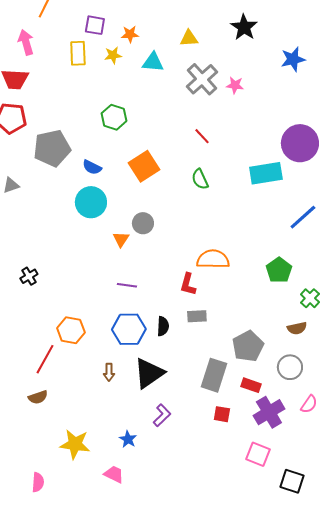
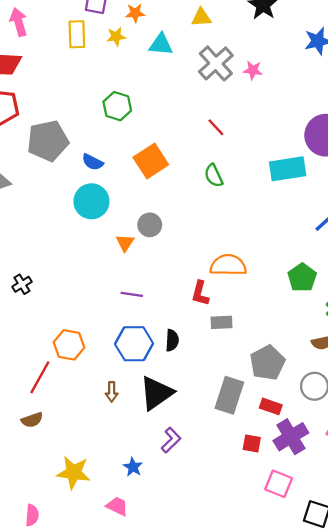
gray rectangle: (197, 316) -> (221, 322), moved
red square: (222, 414) -> (252, 443), moved

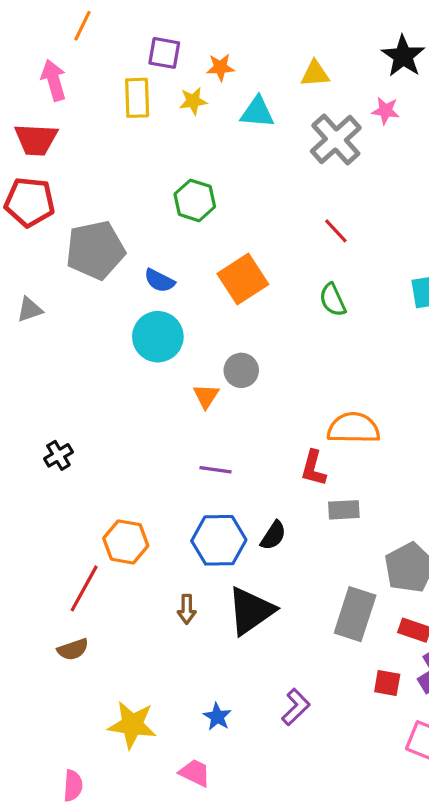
pink star: (253, 70) -> (386, 111), moved
black semicircle: (172, 340) -> (273, 536), turned 30
purple L-shape: (171, 440) -> (296, 707), moved

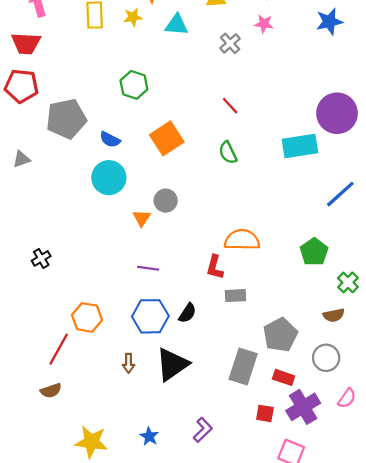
gray cross: (336, 139) -> (230, 43), size x0.6

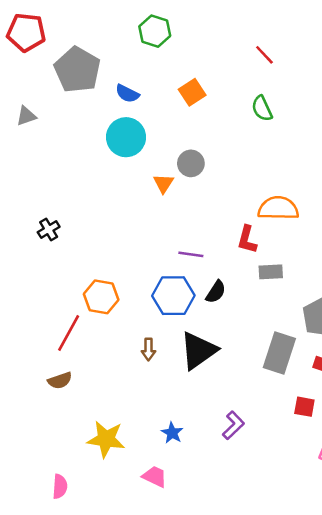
gray pentagon: (66, 119) -> (77, 70), turned -30
orange square: (167, 138) -> (192, 92), size x0.7
purple line: (148, 268) -> (191, 254), moved

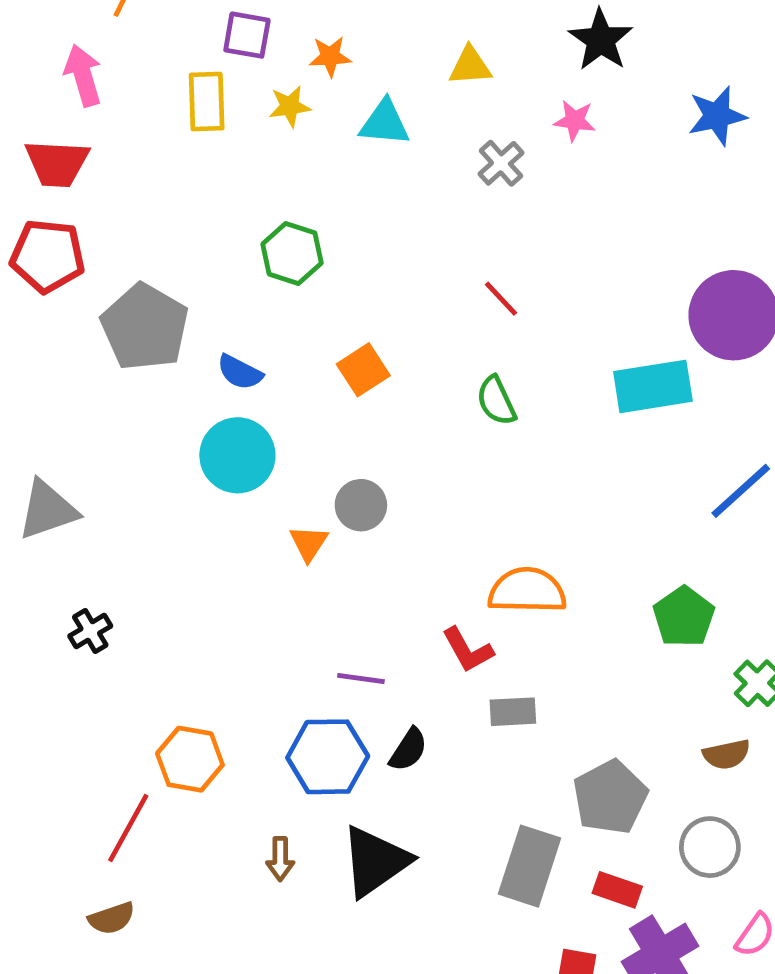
gray triangle: (26, 116) -> (48, 510), moved, size x1.6
red L-shape: (247, 239) -> (468, 650), turned -44

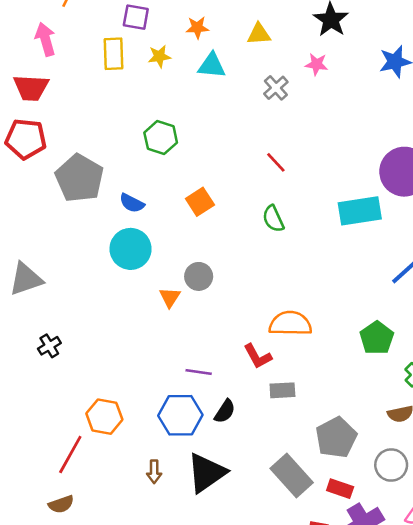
orange star: (330, 56) -> (197, 28), moved
gray rectangle: (529, 866) -> (292, 475), turned -60

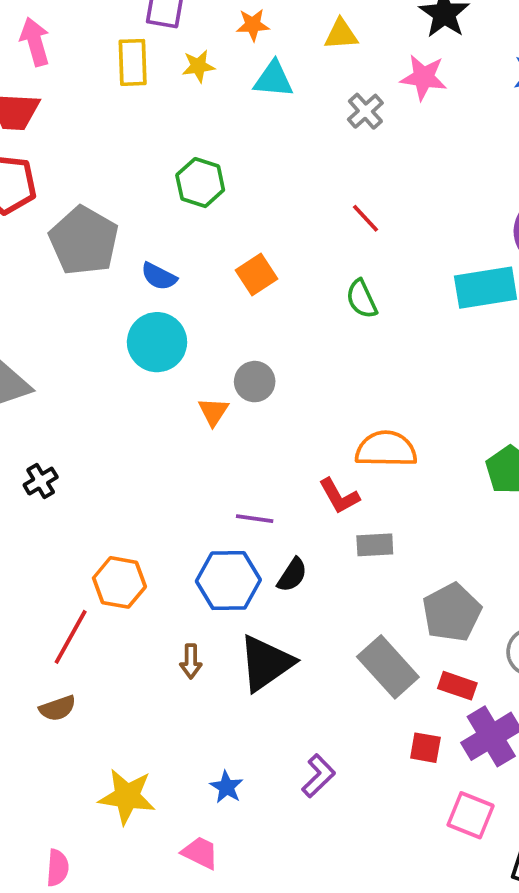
pink star: (317, 64) -> (424, 77), size x1.4

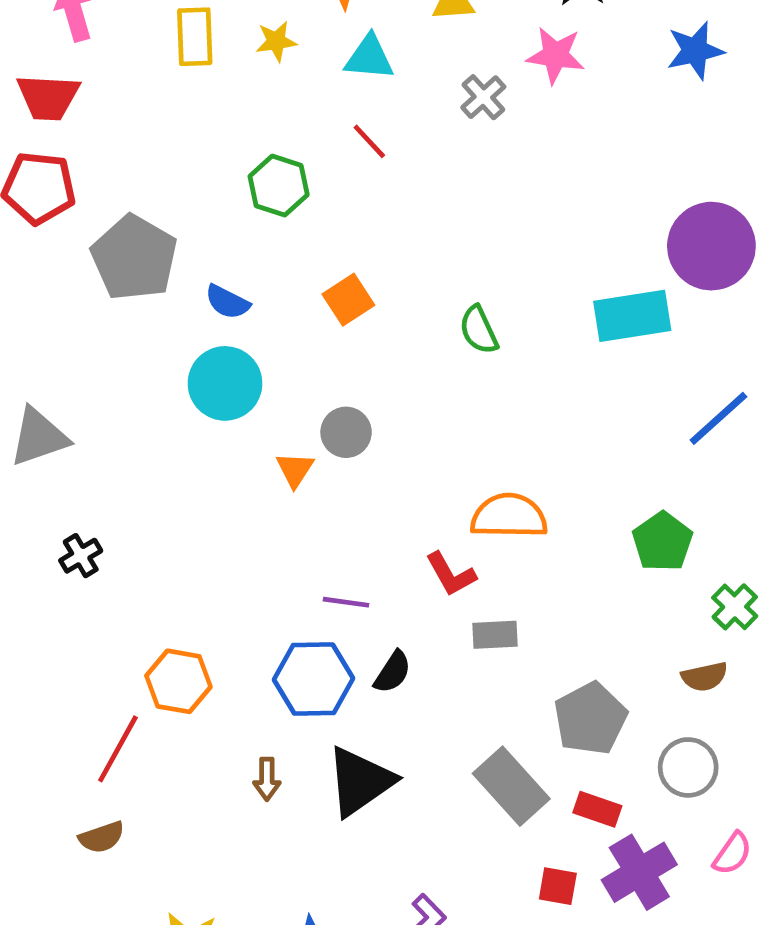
red line: (365, 218) -> (369, 141), moved

